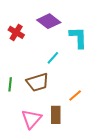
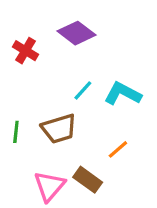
cyan L-shape: (78, 37) -> (123, 94), moved, turned -60
brown rectangle: (56, 115) -> (88, 180), turned -54

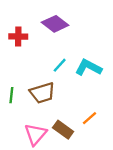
red cross: (25, 51) -> (18, 36), turned -30
orange line: (118, 149) -> (90, 118), moved

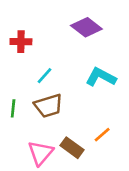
purple diamond: (55, 24) -> (86, 27), moved
cyan line: (60, 65) -> (45, 76), moved

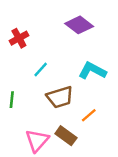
red cross: (21, 42) -> (19, 38), turned -30
brown trapezoid: (48, 106) -> (60, 97), moved
orange line: (102, 135) -> (89, 115), moved

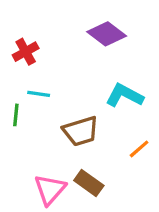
cyan line: (41, 69) -> (39, 94), moved, turned 56
green line: (12, 100) -> (16, 115), moved
orange line: (89, 115) -> (139, 149), moved

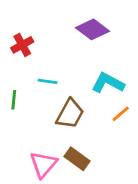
cyan line: (39, 94) -> (48, 81), moved
brown trapezoid: (81, 131) -> (70, 114), turned -44
orange line: (139, 149) -> (121, 114), moved

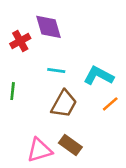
purple diamond: (93, 29) -> (49, 27), moved, turned 36
cyan line: (48, 81) -> (56, 71), moved
pink triangle: (43, 164) -> (40, 150), turned 32

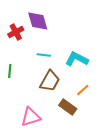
orange line: (110, 104) -> (83, 90), moved
brown rectangle: (70, 145) -> (68, 107), moved

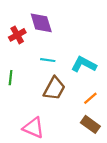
brown rectangle: (68, 107) -> (90, 124), moved
pink triangle: (31, 117) -> (34, 128), turned 40

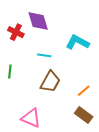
red cross: (17, 35) -> (16, 32), turned -35
cyan L-shape: (84, 64) -> (78, 42), moved

